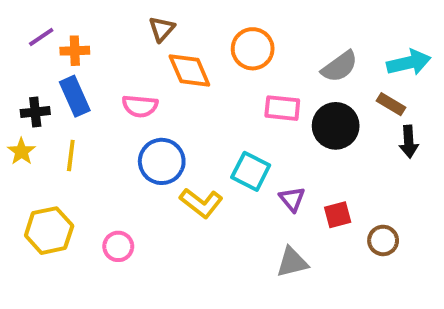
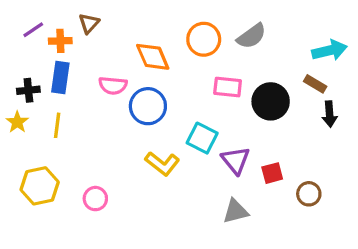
brown triangle: (162, 29) -> (89, 23), moved
gray semicircle: (340, 67) -> (251, 36), moved
blue rectangle: (75, 96) -> (60, 78), turned 32
blue circle: (162, 161) -> (148, 106), moved
purple triangle: (292, 199) -> (236, 160), size x1.4

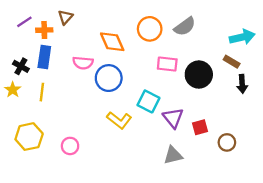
black cross: (28, 90) -> (21, 66), turned 35

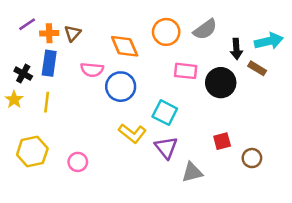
brown triangle: (65, 17) -> (73, 33), moved
black arrow: (242, 84) -> (236, 49), moved
purple triangle: (173, 118) -> (166, 148), moved

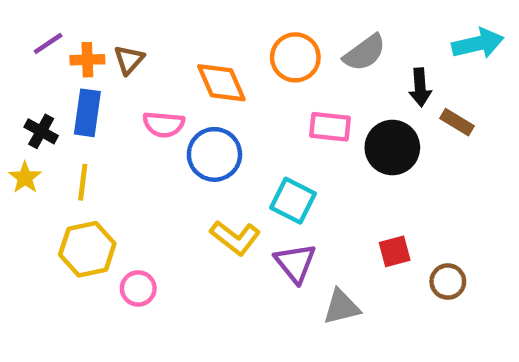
cyan arrow: (269, 41) -> (478, 44), moved
yellow hexagon: (32, 152) -> (87, 249), moved

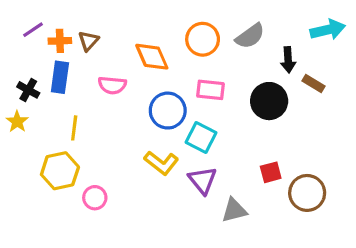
pink rectangle: (330, 127) -> (210, 90), moved
blue circle: (214, 154) -> (168, 111), moved
yellow line: (83, 182) -> (74, 128), moved
brown circle: (448, 282) -> (307, 193), size x1.5

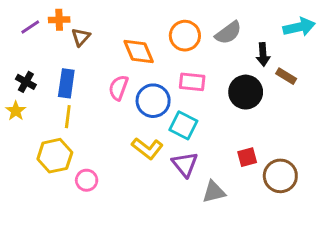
orange cross: (60, 41) -> (59, 20), moved
blue rectangle: (60, 77) -> (66, 83), moved
pink semicircle: (112, 85) -> (118, 88), moved, turned 105

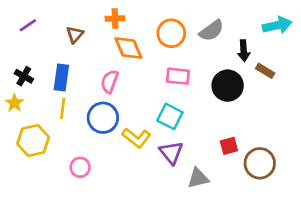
orange cross: (59, 20) -> (115, 19), moved
blue circle: (153, 101) -> (103, 118), moved
yellow hexagon: (55, 156) -> (33, 141), moved

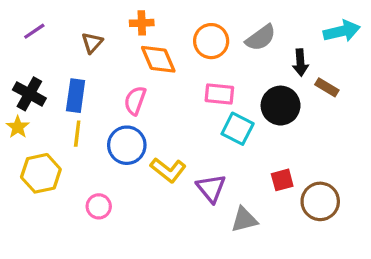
black cross: (24, 76) -> (29, 94), size x1.4
cyan square: (170, 116) -> (238, 129), moved

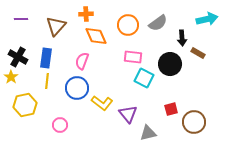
purple line: (34, 31) -> (21, 19), turned 32
brown triangle: (92, 43) -> (56, 26), size x1.5

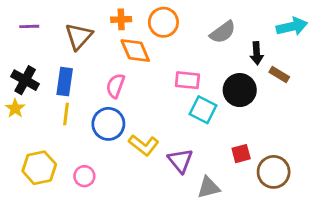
orange circle: (128, 25) -> (163, 22), moved
yellow hexagon: (25, 105) -> (39, 168), moved

